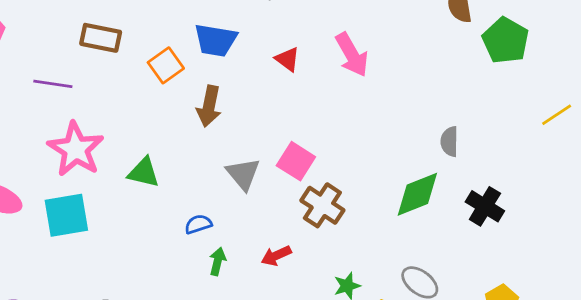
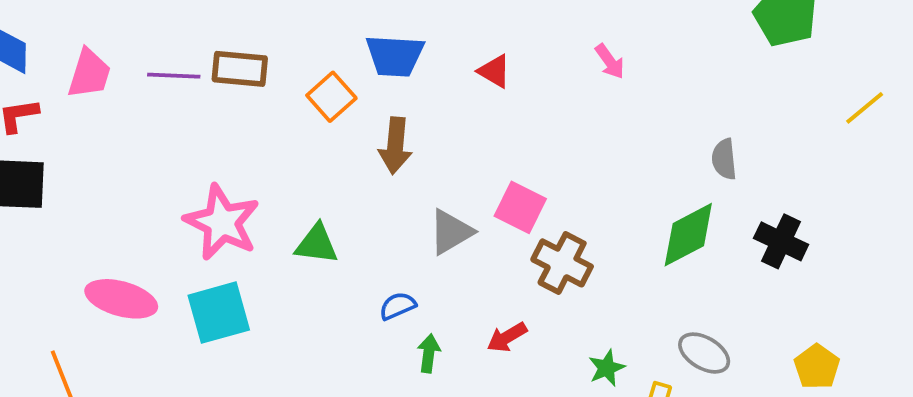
pink arrow: (352, 55) -> (610, 62), moved, size x0.6
purple line: (53, 84) -> (174, 76), moved
gray triangle: (243, 174) -> (451, 232), turned 45

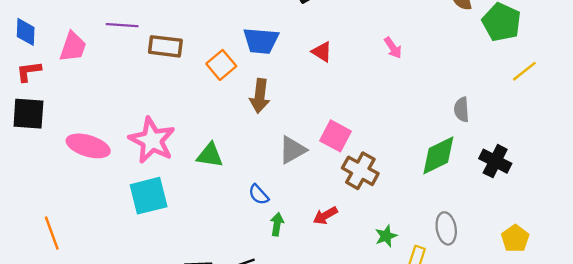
purple line: (174, 76) -> (122, 25), moved
yellow line: (865, 108) -> (524, 71), moved
pink ellipse: (121, 299) -> (88, 146), moved
blue semicircle: (398, 306) -> (259, 195), turned -110
gray ellipse: (704, 353) -> (446, 228), turned 48

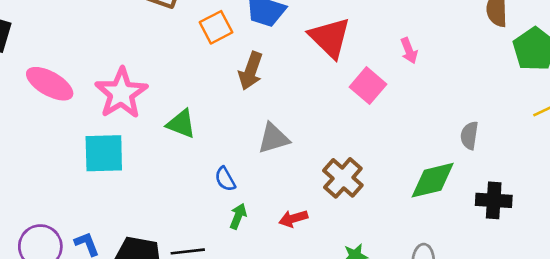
red triangle: (322, 52) -> (330, 38), size x1.8
pink square: (336, 136) -> (368, 86), moved
black cross: (495, 161) -> (494, 200), turned -36

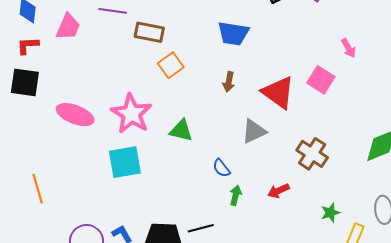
orange square: (216, 27) -> (171, 65), moved
red triangle: (330, 38) -> (278, 92), moved
brown arrow: (251, 71) -> (229, 82), size x0.7

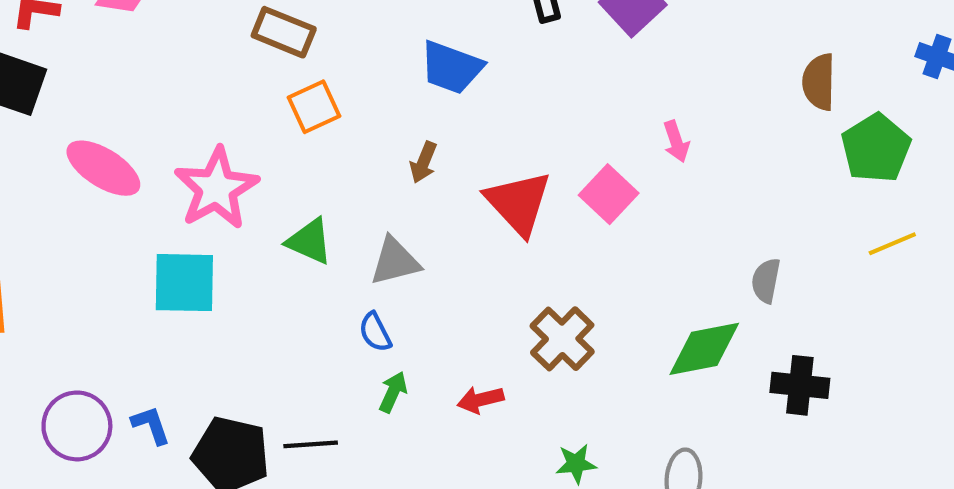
gray triangle: (254, 131) -> (395, 261), moved

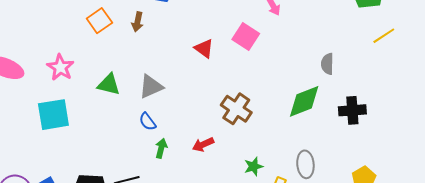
brown arrow: (423, 162) -> (137, 22), moved
pink star: (216, 188) -> (60, 67), size x0.7
red triangle: (518, 203) -> (204, 48), size x0.6

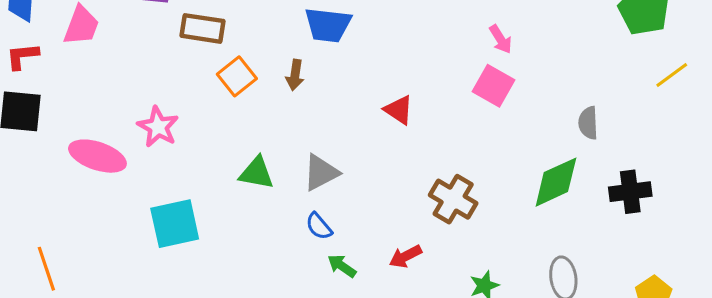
pink square: (246, 37) -> (493, 86), moved
pink star: (60, 67) -> (158, 127), moved
green arrow: (161, 148) -> (342, 266), turned -66

